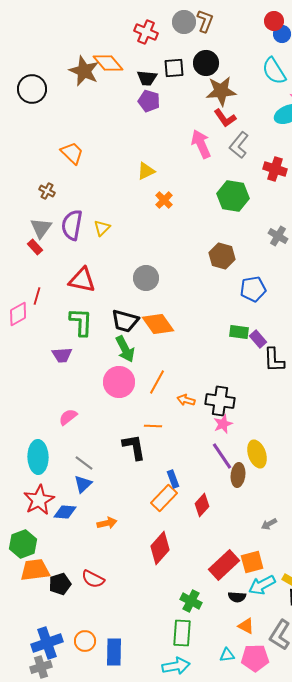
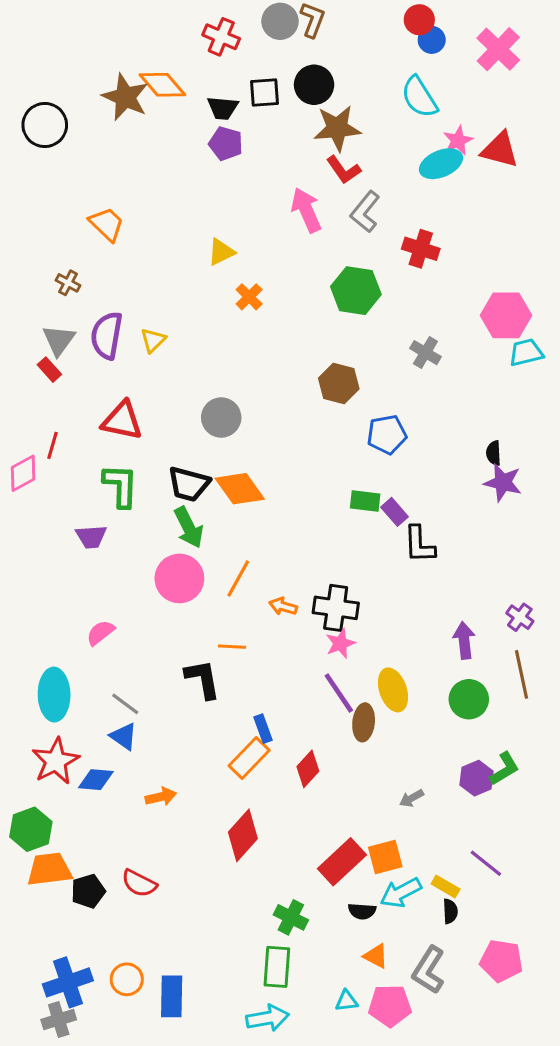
blue triangle: (83, 484) -> (124, 736), turned -42

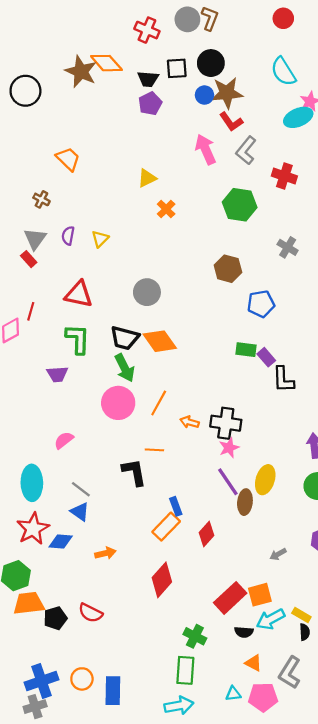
blue circle: (432, 40) -> (204, 95), moved
purple pentagon: (226, 144) -> (150, 104), turned 30
purple semicircle: (107, 335) -> (68, 236), size x0.6
yellow ellipse: (393, 690) -> (265, 480), turned 36

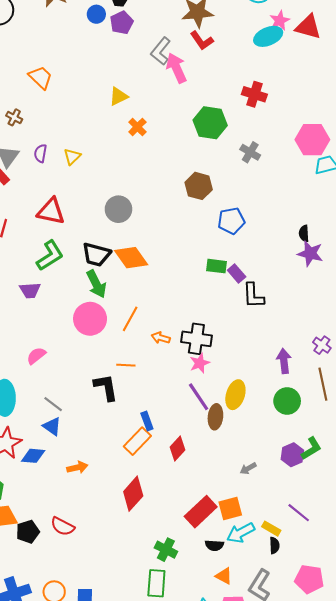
blue circle: (204, 95) -> (96, 14), moved
gray L-shape: (246, 150) -> (161, 51), moved
gray cross: (288, 247) -> (250, 152), moved
green L-shape: (78, 339) -> (50, 256), turned 56

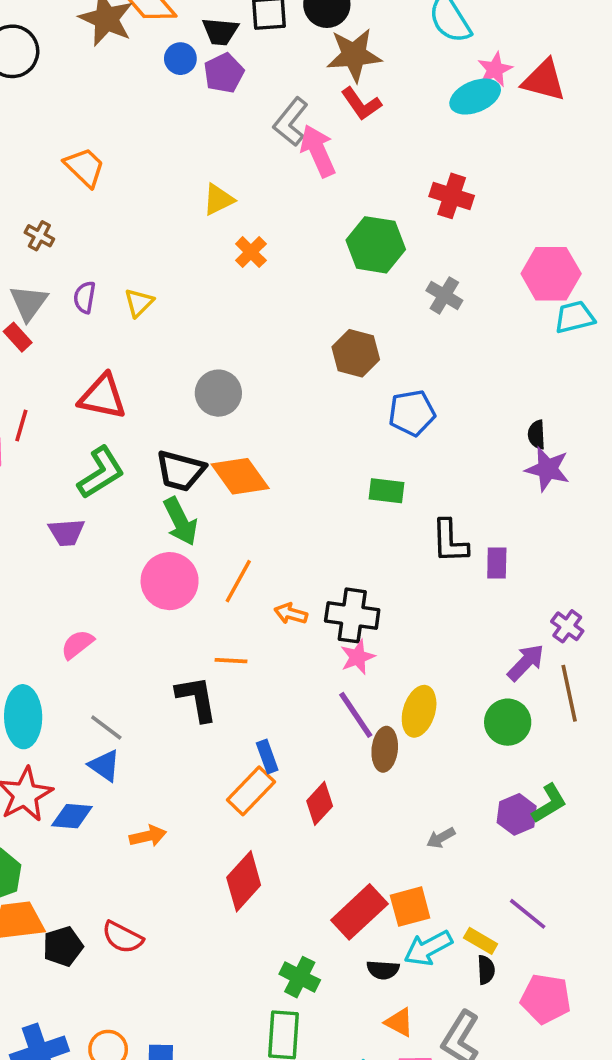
purple rectangle: (237, 273) -> (497, 563), moved, turned 42
purple arrow: (284, 361) -> (526, 662), moved, turned 50
pink pentagon: (309, 579) -> (546, 999), moved

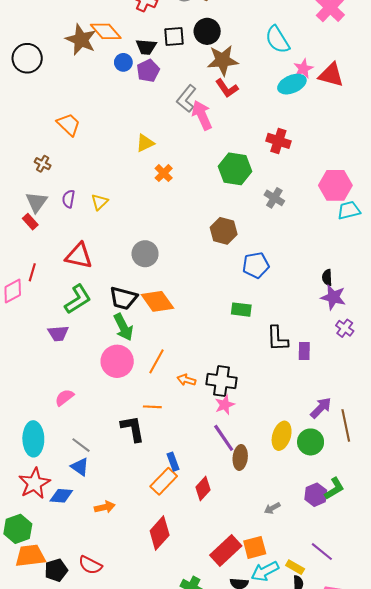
purple cross: (567, 626) -> (345, 328), moved
yellow ellipse: (419, 711) -> (282, 436), moved

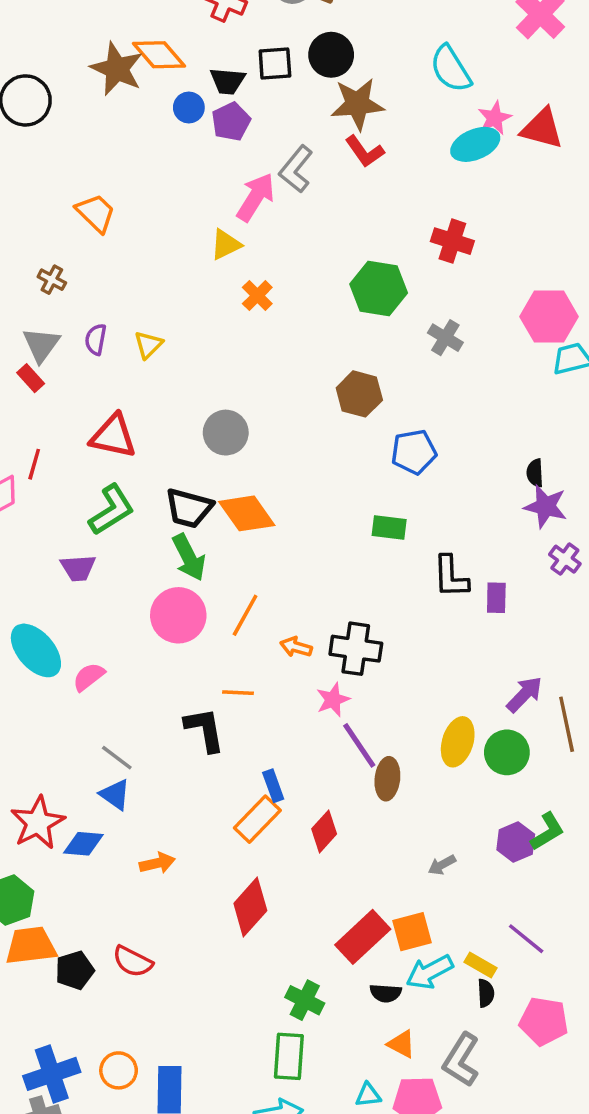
pink arrow: (202, 115) -> (256, 197), moved, turned 56
pink star: (225, 405) -> (333, 700), moved
cyan ellipse: (33, 439) -> (36, 650), moved, turned -40

